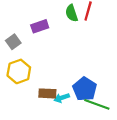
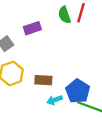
brown rectangle: (47, 93) -> (43, 80), moved

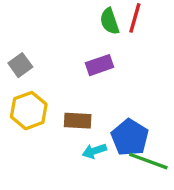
purple rectangle: (32, 28) -> (99, 65), moved

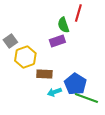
green semicircle: (110, 21) -> (63, 25), moved
yellow hexagon: (29, 111) -> (25, 57), moved

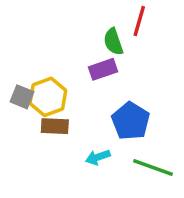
gray square: (10, 41) -> (22, 97), moved, turned -32
brown rectangle: (44, 74) -> (55, 126), moved
blue pentagon: (75, 84) -> (131, 121), moved

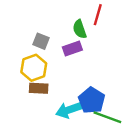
gray square: (22, 97) -> (41, 41), moved
blue pentagon: (131, 121) -> (92, 100), moved
cyan arrow: (98, 157) -> (69, 110), size x1.5

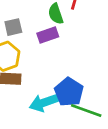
gray square: (41, 41) -> (13, 27), turned -35

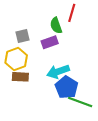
cyan arrow: (44, 103) -> (58, 72), moved

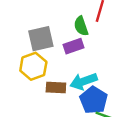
gray square: (22, 36) -> (41, 39), size x1.5
brown rectangle: (20, 77) -> (56, 88), moved

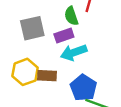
yellow hexagon: (33, 66) -> (25, 72), moved
cyan arrow: (84, 81) -> (74, 52), moved

